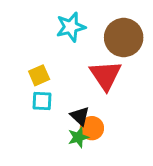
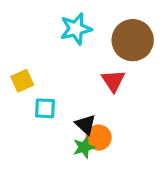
yellow square: (39, 75) -> (22, 81), moved
red triangle: (106, 75) -> (113, 81), size x0.7

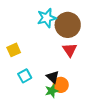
brown circle: (133, 40) -> (68, 25), moved
cyan square: (45, 108) -> (25, 76), moved, turned -32

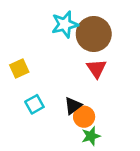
black triangle: (53, 77) -> (73, 106), turned 40
green star: (52, 91) -> (91, 136), moved

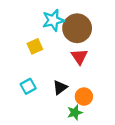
yellow square: (19, 68) -> (35, 46), moved
orange circle: (84, 117) -> (84, 97), moved

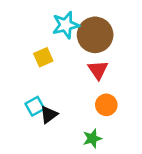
black triangle: (60, 87) -> (49, 115), moved
orange circle: (84, 97) -> (106, 105), moved

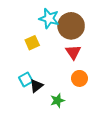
cyan star: (66, 25) -> (49, 19), turned 30
green star: (92, 138) -> (57, 100), moved

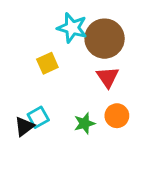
black triangle: (36, 86) -> (24, 126), moved
green star: (57, 100) -> (84, 123), moved

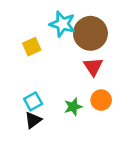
yellow square: (47, 63) -> (32, 47), moved
black triangle: (24, 126) -> (33, 120), moved

